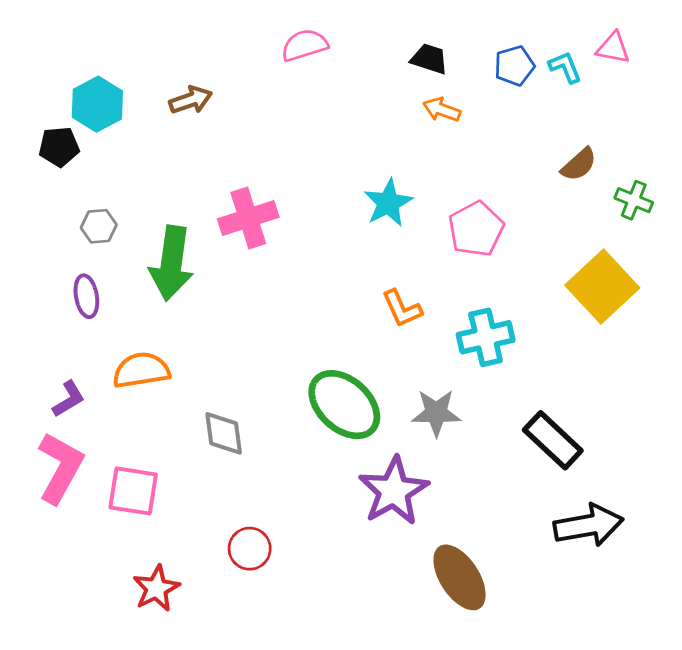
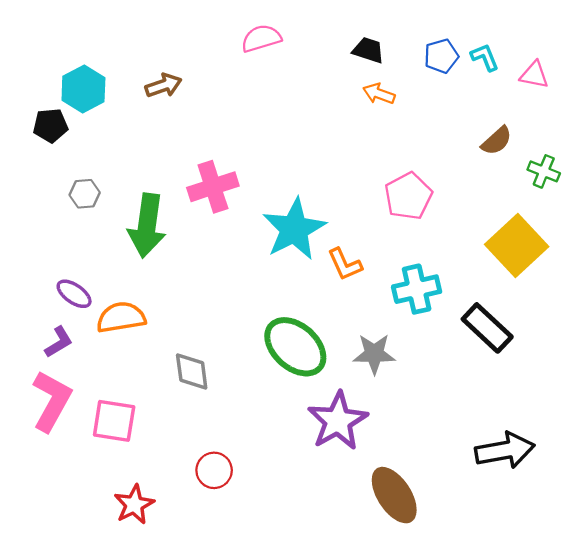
pink triangle: (613, 48) -> (534, 75), moved
cyan star: (388, 203) -> (294, 229), moved, size x1.5
purple ellipse: (86, 296) -> (74, 294), moved, turned -45
black rectangle: (553, 440) -> (487, 328), moved

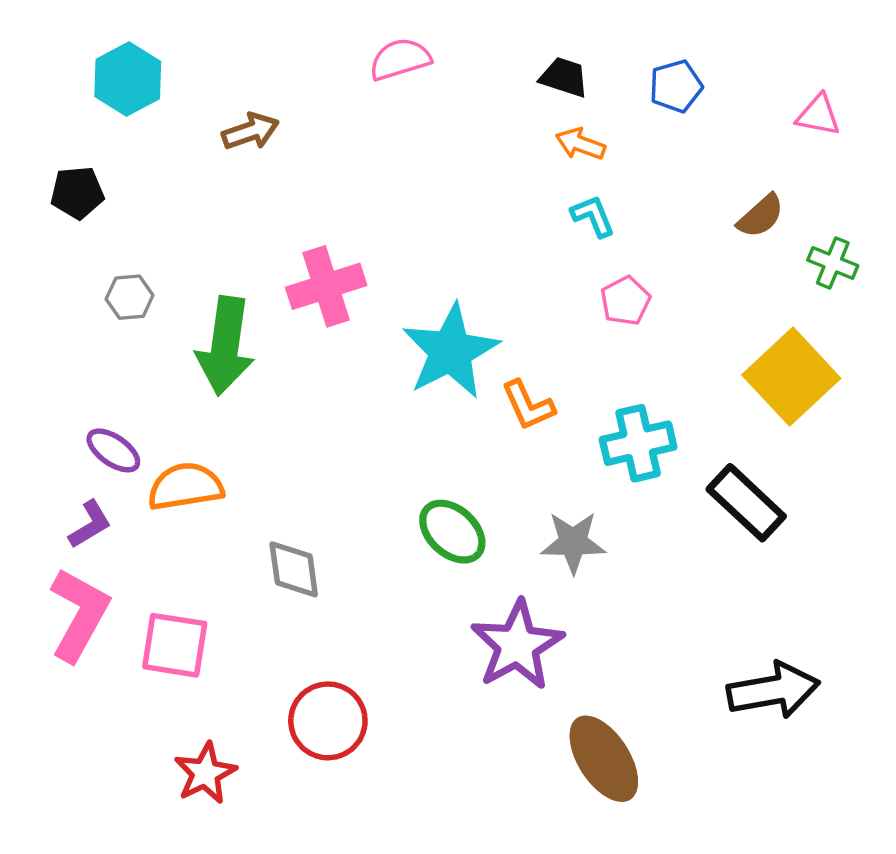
cyan L-shape: (485, 57) -> (593, 216), moved
cyan hexagon: (83, 89) -> (128, 79), moved
pink pentagon: (408, 196) -> (625, 301), size x0.7
green ellipse: (295, 347) -> (452, 532), size x0.7
red circle: (214, 470) -> (328, 721), size x1.4

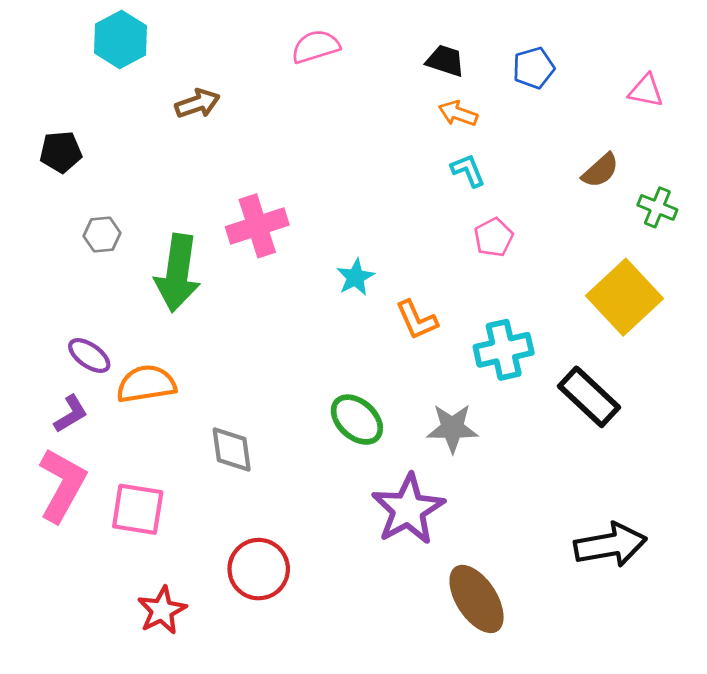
cyan hexagon: (128, 79) -> (121, 39), moved
cyan star: (451, 351) -> (355, 277), size x0.5

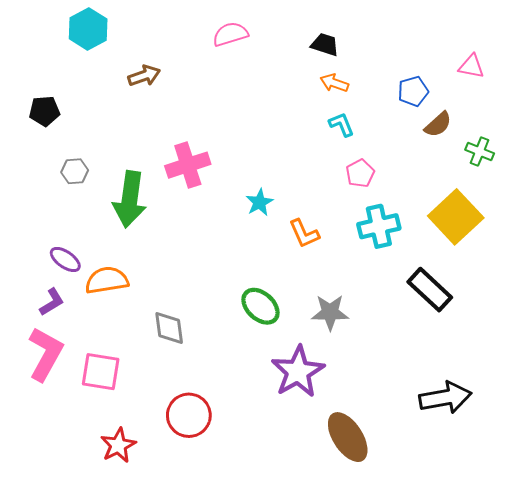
blue pentagon: (533, 68) -> (413, 91), moved
cyan cross: (504, 350) -> (379, 226), moved

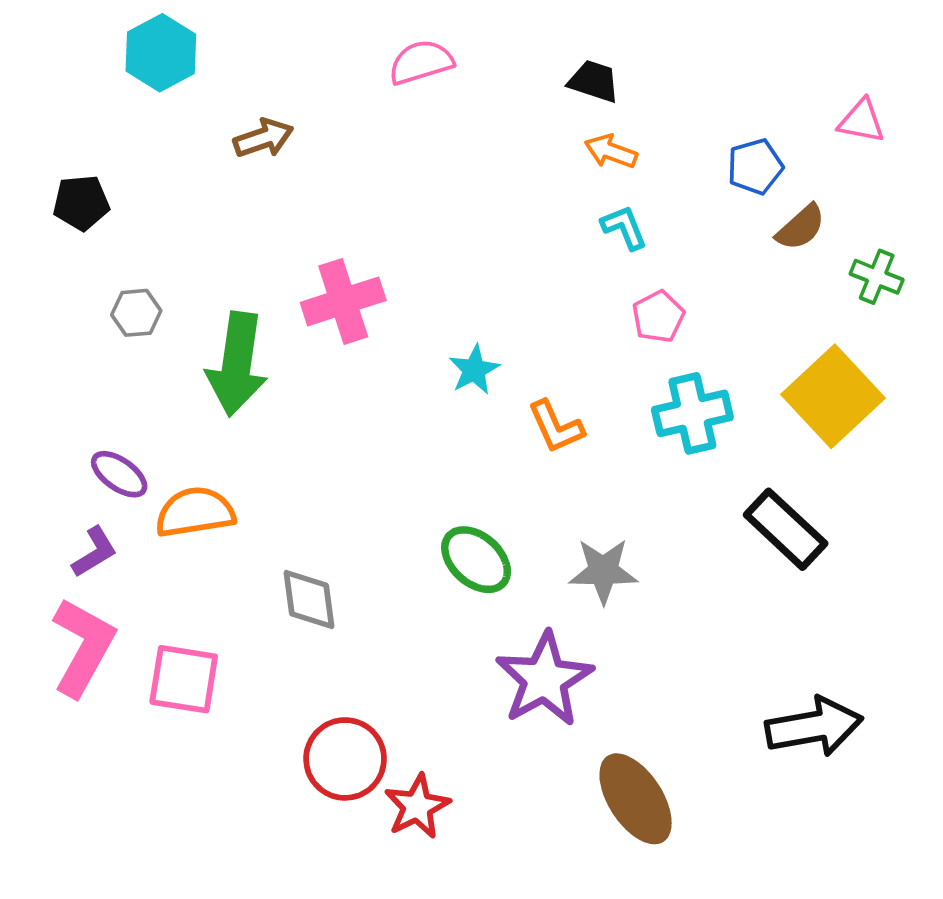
red star: (118, 445) -> (417, 806), moved

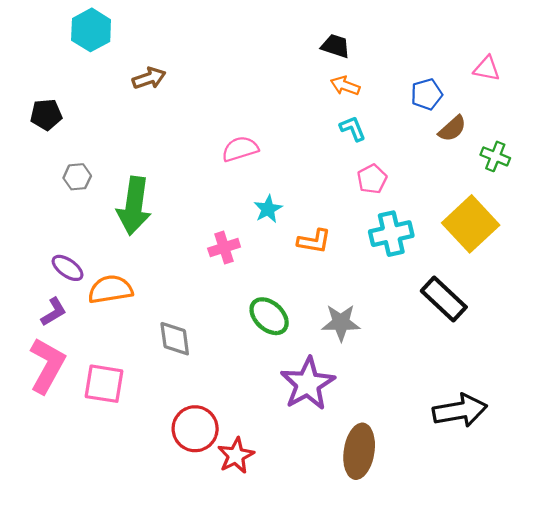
pink semicircle: (421, 62) -> (240, 149), moved
pink cross: (343, 301) -> (224, 248), moved, size x0.7
orange L-shape: (556, 427) -> (314, 241), turned -56
brown ellipse: (636, 799) -> (359, 451), turned 42

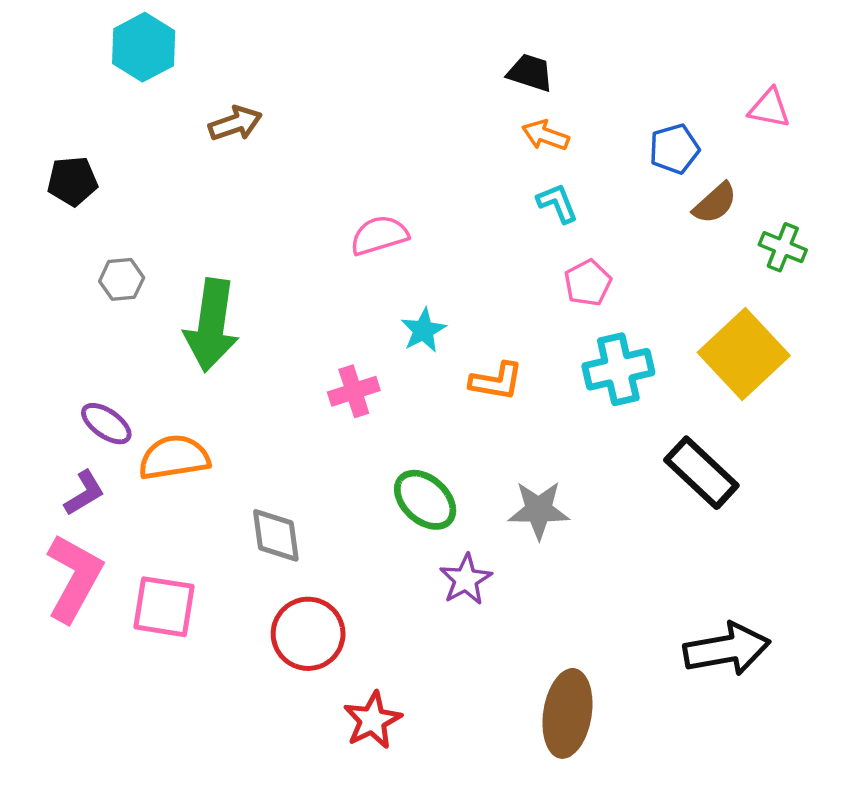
purple star: (308, 384) -> (466, 580), moved, size x0.6
red circle: (195, 429) -> (308, 634), moved

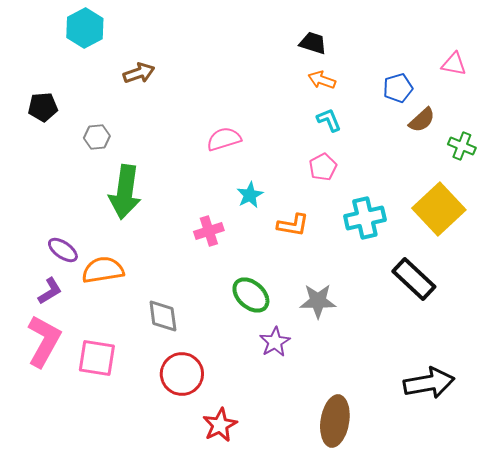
gray hexagon: (122, 279) -> (97, 137), moved
pink pentagon: (588, 283) -> (323, 167), moved

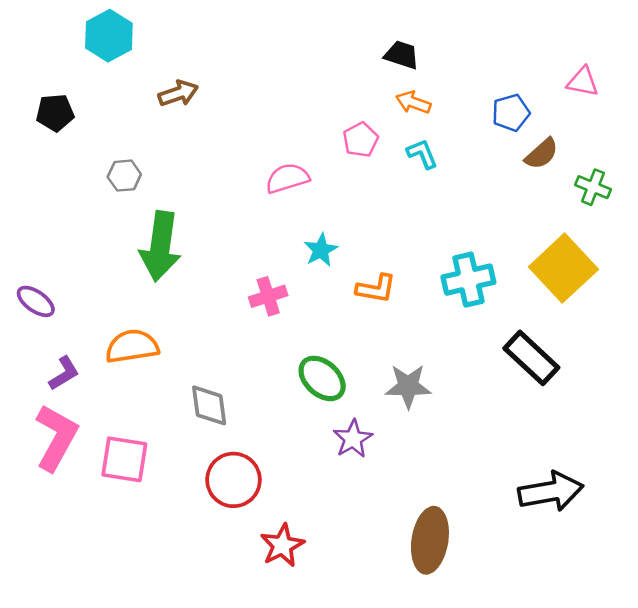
black pentagon: (43, 107) -> (55, 113), moved
pink pentagon: (323, 167) -> (361, 140), moved
purple ellipse: (63, 250) -> (36, 301), moved

